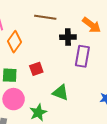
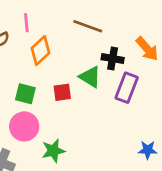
green triangle: (61, 92) -> (90, 77), moved

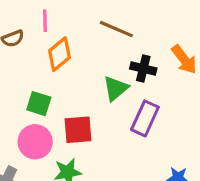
green triangle: (90, 77) -> (116, 88), turned 45
purple rectangle: (127, 88) -> (145, 118), moved
red square: (62, 92) -> (78, 130), moved, size x1.4

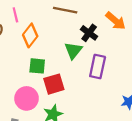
black cross: (143, 68) -> (89, 33), turned 35
green square: (39, 104) -> (37, 66), moved

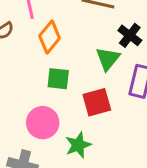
red square: (54, 84) -> (97, 102), moved

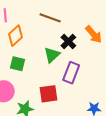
red square: (97, 102) -> (48, 94), moved

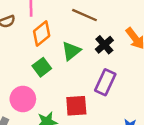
green triangle: (52, 55) -> (71, 51), moved
green square: (18, 64) -> (42, 67), turned 35

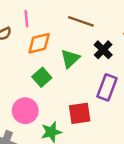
orange diamond: (42, 33) -> (39, 43), turned 30

